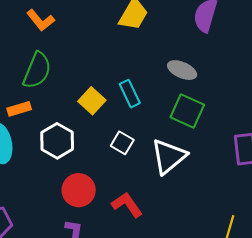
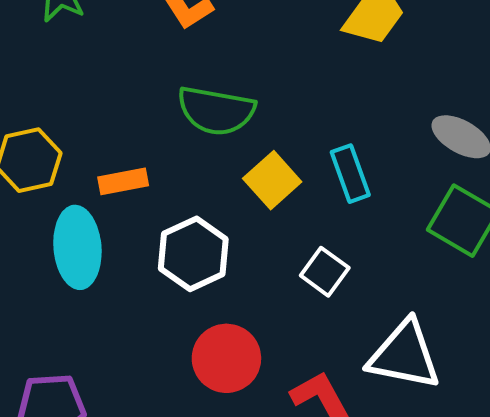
green semicircle: (37, 70) -> (216, 111), moved, turned 72
white triangle: (169, 156) -> (404, 355), moved, turned 45

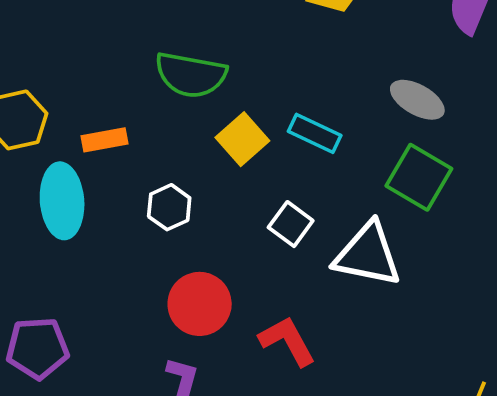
cyan rectangle: (350, 174) -> (315, 133), turned -45
white hexagon: (193, 254) -> (169, 207), size x0.7
white triangle: (404, 355) -> (368, 255), moved

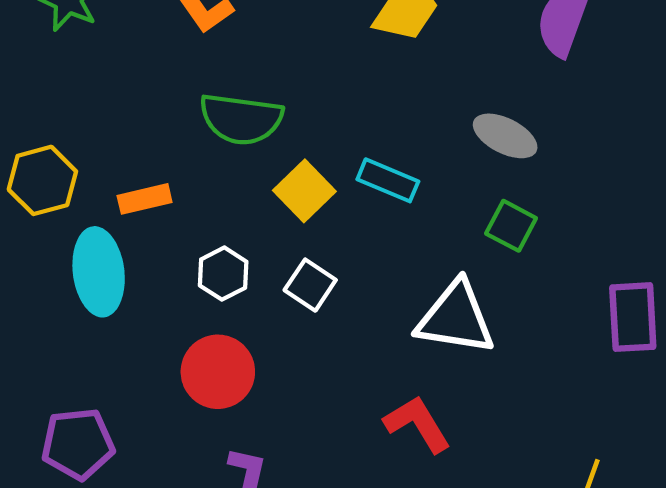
green square: (419, 177) -> (511, 226), size x0.7
white square: (291, 224) -> (310, 285), moved
red circle: (200, 304) -> (218, 372), moved
red L-shape: (287, 341) -> (417, 424), moved

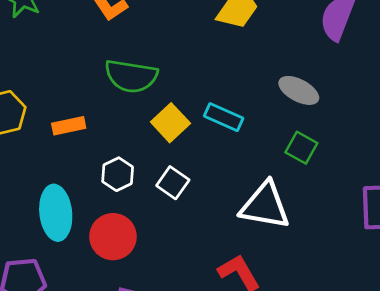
cyan ellipse: (99, 272) -> (56, 213), moved

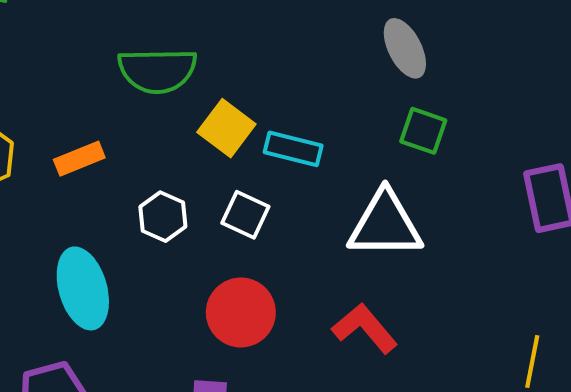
gray ellipse: (299, 90) -> (405, 48), turned 45
cyan rectangle: (224, 117) -> (293, 149), moved
red circle: (113, 237) -> (241, 312), moved

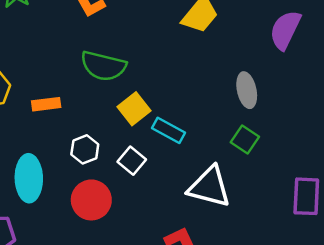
red circle: (241, 312) -> (91, 200), moved

